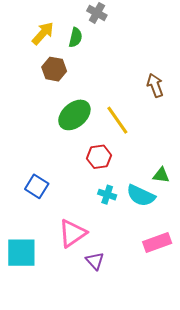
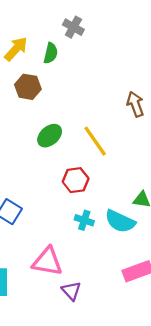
green ellipse: (74, 115) -> (50, 136), size x0.7
pink triangle: (72, 233) -> (47, 262), turned 44

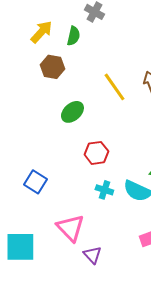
yellow line: (95, 141) -> (114, 87), moved
pink triangle: (47, 262) -> (70, 228), turned 36

